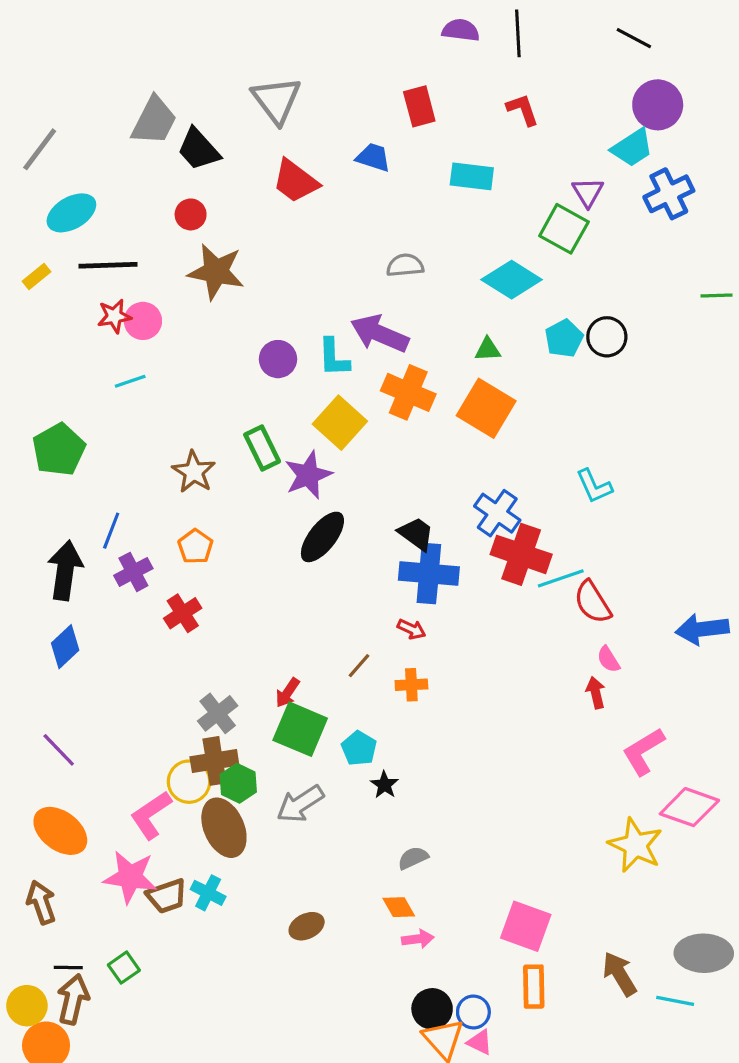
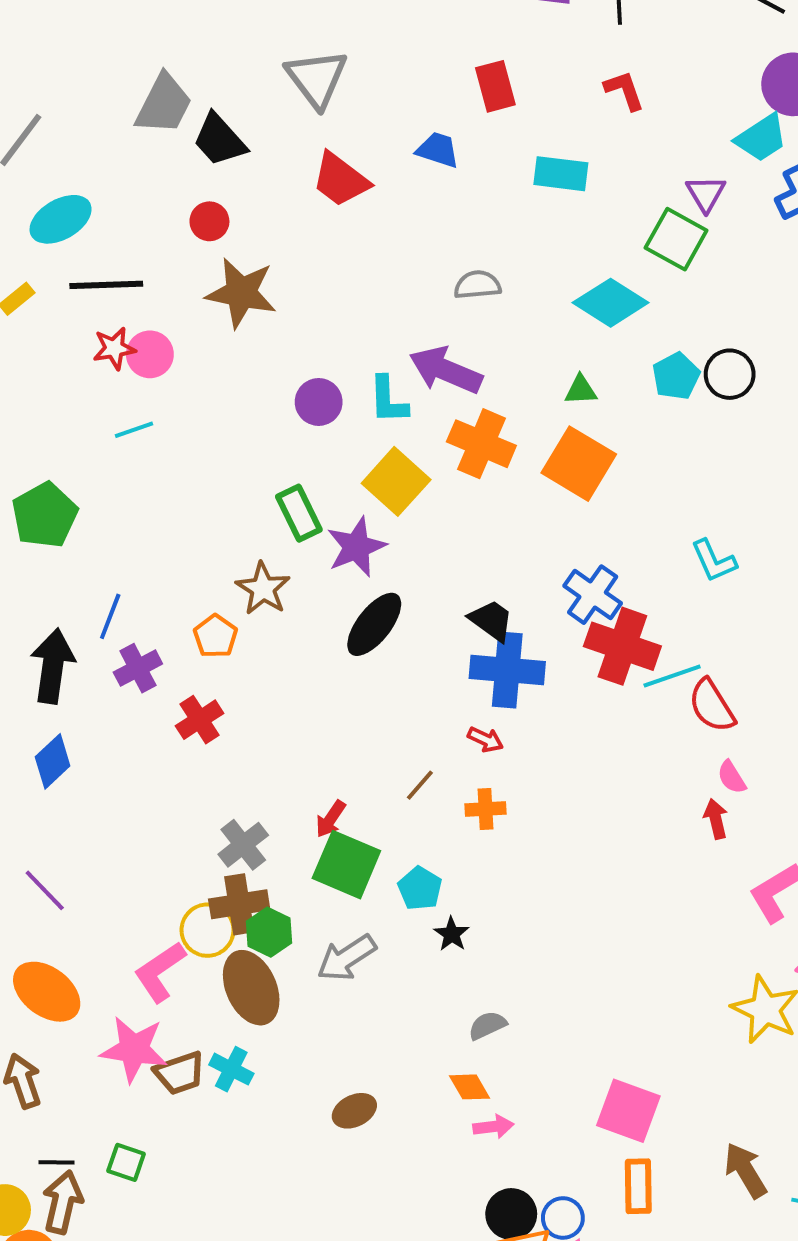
brown star: (194, 472) -> (263, 589), moved
green square: (124, 968) -> (126, 1162), turned -36

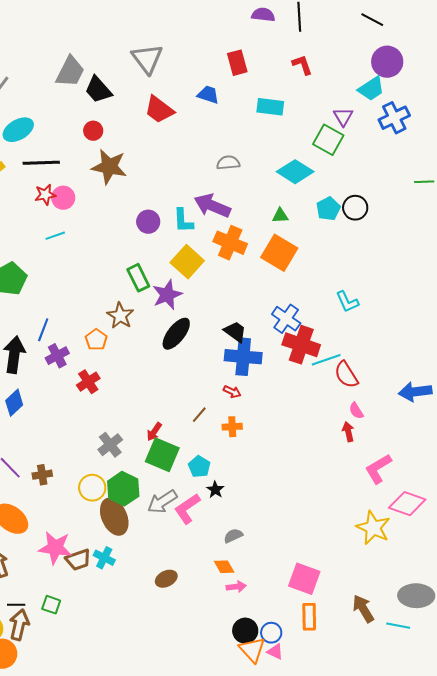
brown cross: (239, 904) -> (42, 475), moved, size x0.7
green hexagon: (269, 932) -> (123, 489), size x1.4
pink L-shape: (160, 972) -> (187, 509), moved

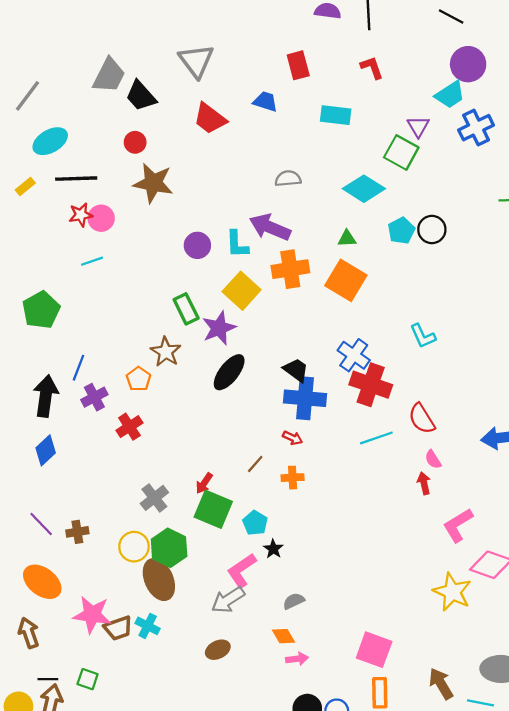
orange cross: (230, 243) -> (290, 269), turned -32
cyan line: (326, 360) -> (376, 438), moved
gray arrow: (162, 502) -> (228, 600), moved

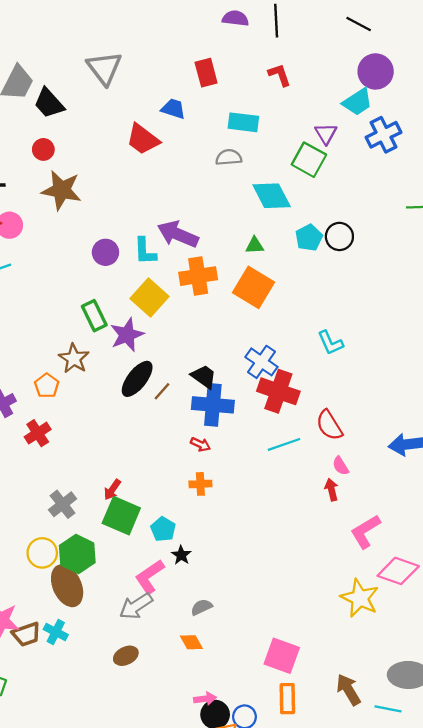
red trapezoid: (210, 119) -> (143, 139), moved
gray semicircle: (288, 179) -> (229, 157), moved
cyan diamond: (364, 189) -> (272, 196), turned 30
brown line: (255, 464) -> (162, 391), moved
pink arrow: (297, 659) -> (205, 699), moved

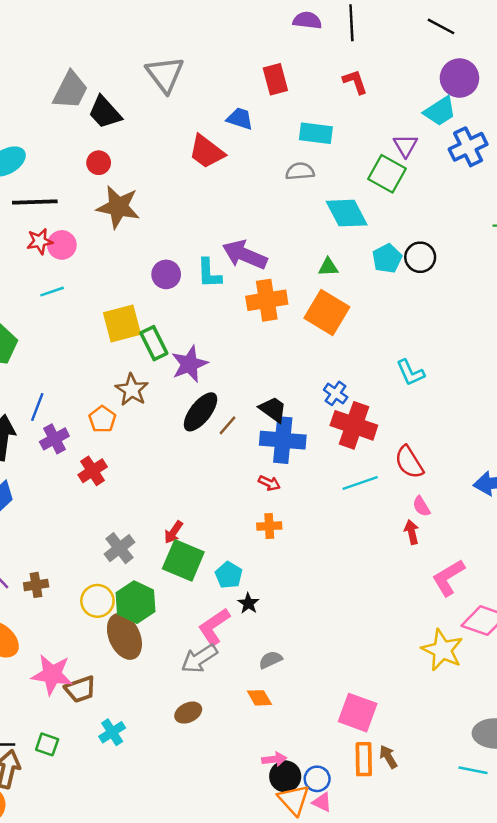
yellow square: (150, 298) -> (122, 324), moved, turned 33
blue cross: (261, 362) -> (336, 393), size x0.7
cyan cross: (56, 632) -> (112, 732), moved, turned 30
brown arrow: (348, 690) -> (388, 757), moved, size x0.7

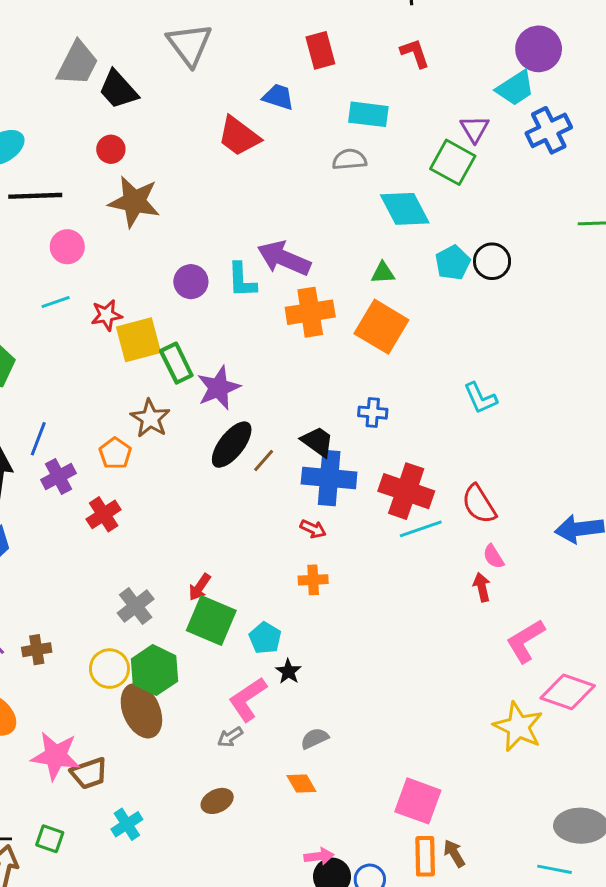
red star: (40, 241) -> (107, 315), moved
blue cross: (336, 393) -> (373, 413), moved, turned -30
red cross: (354, 425) -> (406, 491), moved
gray arrow: (199, 659) -> (230, 737), size x0.6

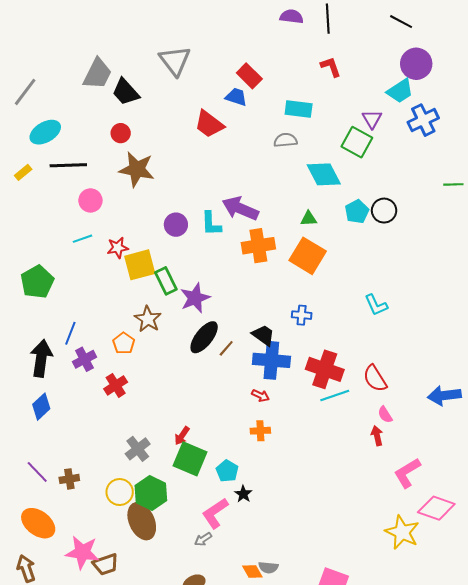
red rectangle: (320, 50) -> (249, 76), moved, turned -30
gray semicircle: (315, 738) -> (268, 567), moved, turned -150

